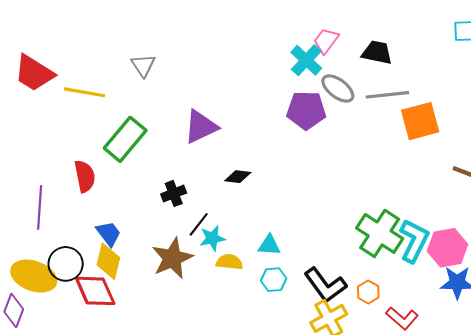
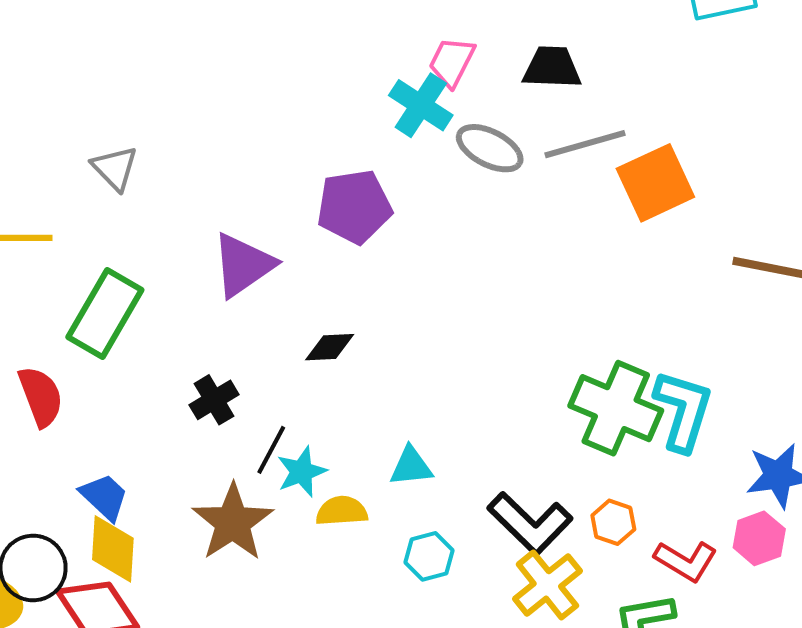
purple pentagon: (306, 110) -> (354, 207), moved
pink hexagon: (447, 248) -> (759, 538), moved, size x0.7
cyan hexagon: (274, 280) -> (429, 556), moved

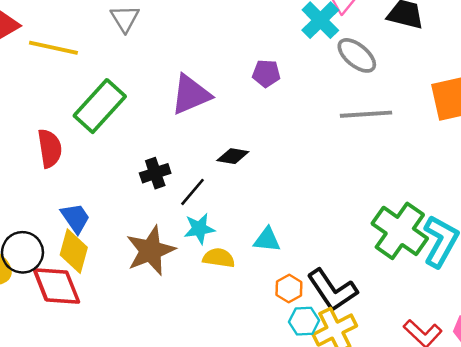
gray line: (585, 144) -> (366, 114), moved
purple pentagon: (354, 207) -> (266, 73), size x0.6
black line: (271, 450) -> (192, 192), moved
orange hexagon: (613, 522) -> (289, 289), moved
cyan hexagon: (429, 556) -> (304, 321), moved

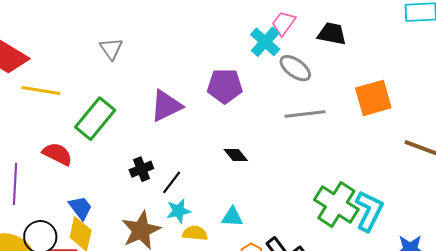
yellow line: (53, 48) -> (41, 91), moved
purple pentagon: (266, 73) -> (225, 86), size x1.6
red semicircle: (50, 148) -> (57, 154), turned -52
black diamond: (233, 156) -> (236, 155), moved, turned 45

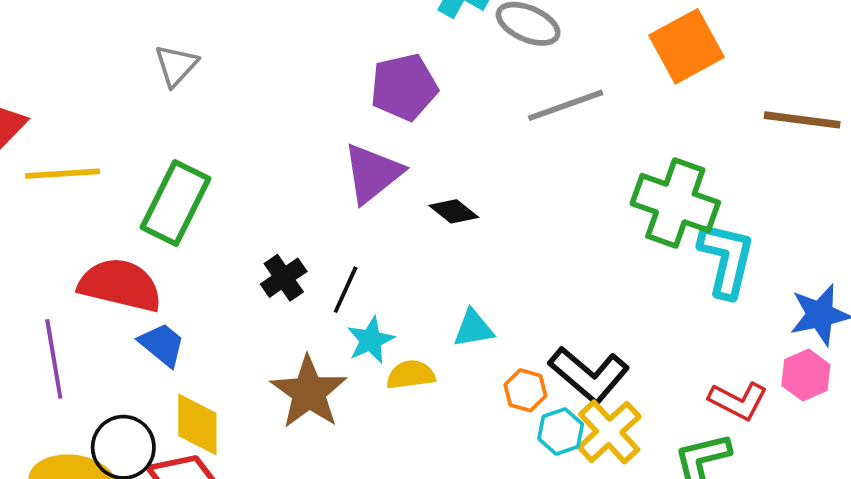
gray triangle: (111, 49) -> (176, 65), turned 30
purple triangle: (166, 106) -> (372, 173), moved
red semicircle: (57, 154) -> (120, 285), size x1.4
green cross: (336, 205) -> (675, 203), moved
blue trapezoid: (80, 208) -> (162, 345), moved

